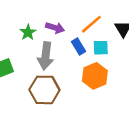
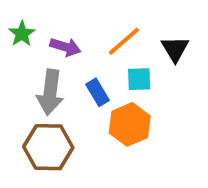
green star: (28, 32) -> (22, 34), moved
blue rectangle: (78, 46) -> (97, 92), moved

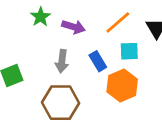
gray arrow: (50, 92) -> (62, 61), size x0.7

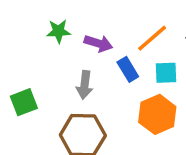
green star: (41, 17) -> (59, 31), turned 30
blue rectangle: (98, 61) -> (128, 69), moved

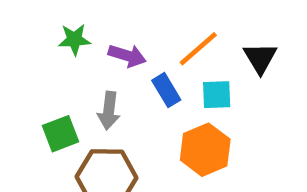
green square: (24, 102) -> (61, 134), moved

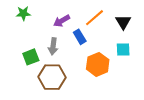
green star: (74, 40) -> (23, 13), moved
purple arrow: (127, 56) -> (62, 21), turned 133
cyan square: (217, 95) -> (123, 50), moved

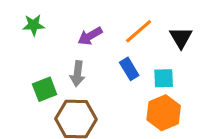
blue rectangle: (80, 37) -> (129, 69), moved
cyan square: (123, 50) -> (164, 78), moved
orange hexagon: (98, 64) -> (164, 113), moved

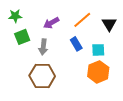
green square: (45, 89) -> (22, 37), moved

